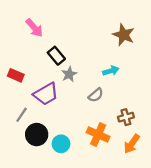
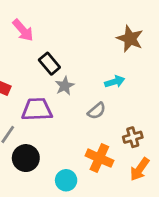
purple trapezoid: (46, 94) -> (37, 109), turned -152
cyan circle: (61, 144) -> (66, 180), moved

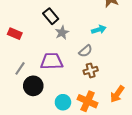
purple trapezoid: (37, 109) -> (52, 61), moved
brown cross: (133, 137) -> (91, 70), moved
orange cross: (99, 158) -> (88, 101), moved

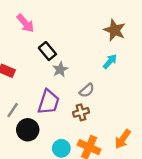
cyan arrow: (99, 30) -> (110, 61), moved, turned -32
purple trapezoid: (52, 61) -> (49, 102), turned 110
brown cross: (91, 70) -> (81, 112), moved

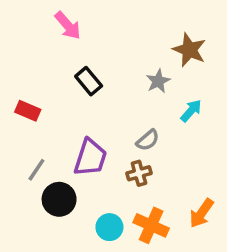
pink arrow: (25, 23) -> (68, 26), moved
cyan arrow: (110, 61) -> (191, 111), moved
gray star: (60, 70) -> (158, 81), moved

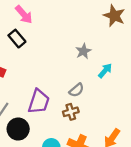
brown star: (189, 50) -> (114, 16), moved
black rectangle: (89, 81) -> (17, 39), moved

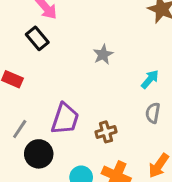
gray star: (83, 51) -> (103, 54), moved
gray semicircle: (76, 90) -> (153, 113), moved, turned 140

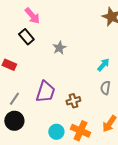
gray star: (103, 54) -> (59, 48), moved
black circle: (39, 154) -> (14, 121), moved

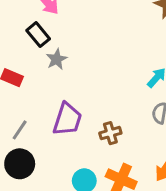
gray star: (59, 48) -> (57, 59), moved

